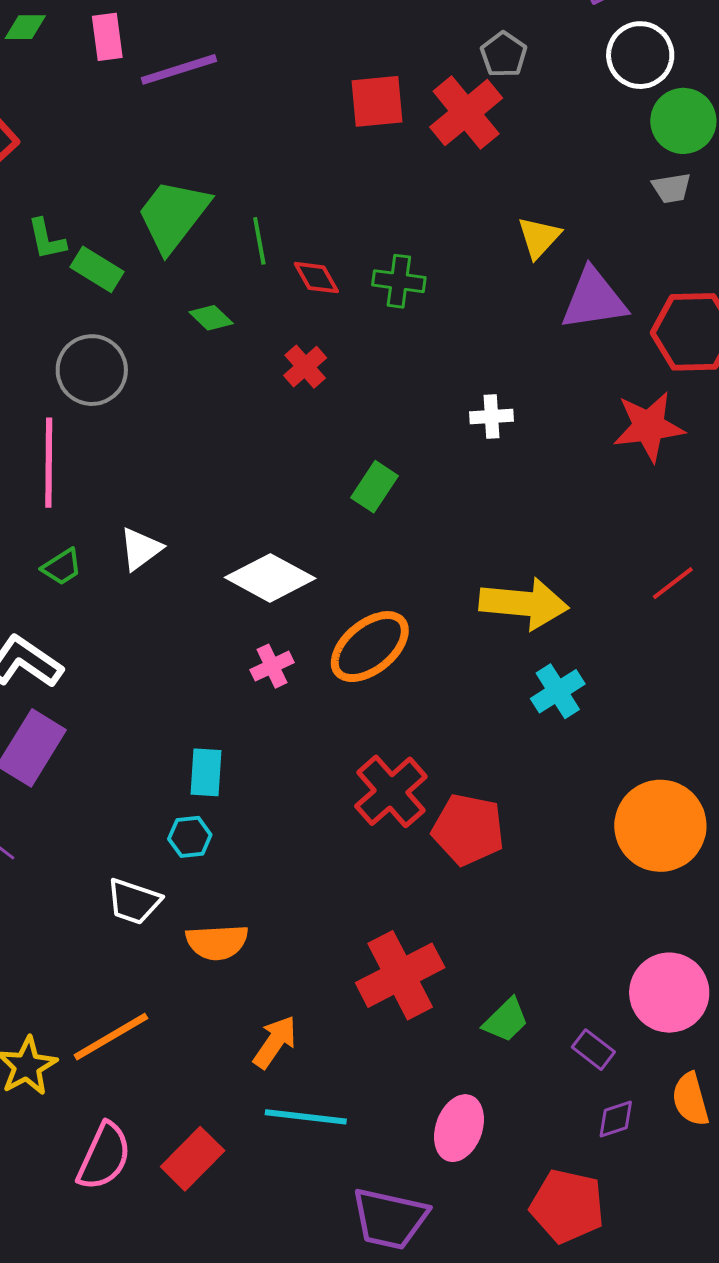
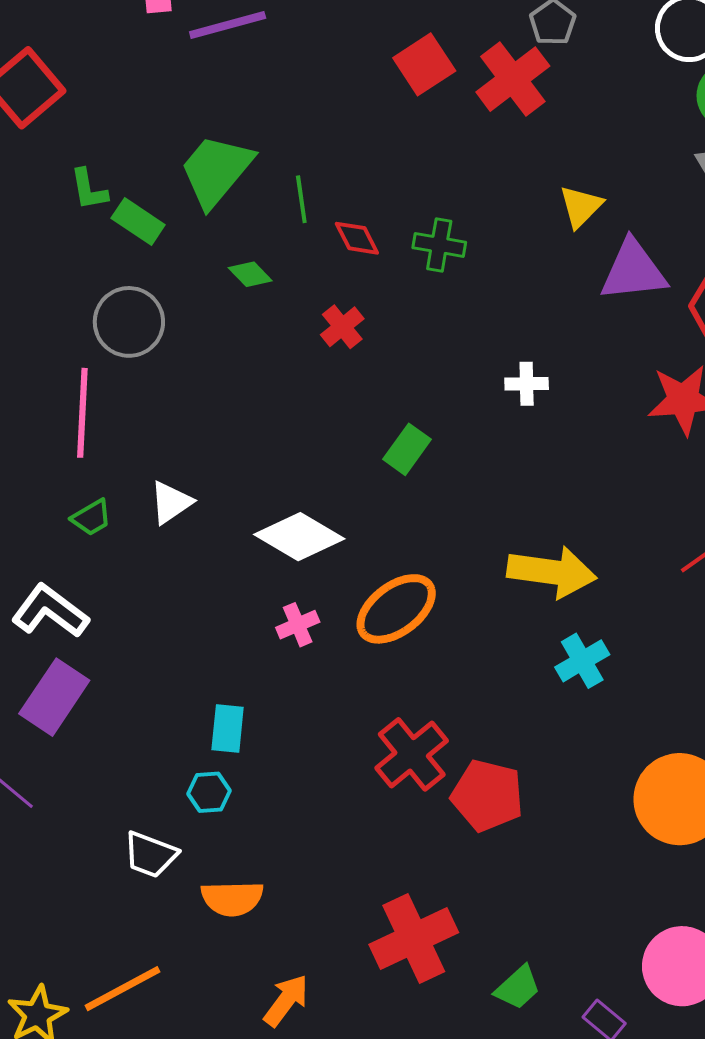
red square: (377, 101) -> (424, 64), turned -30

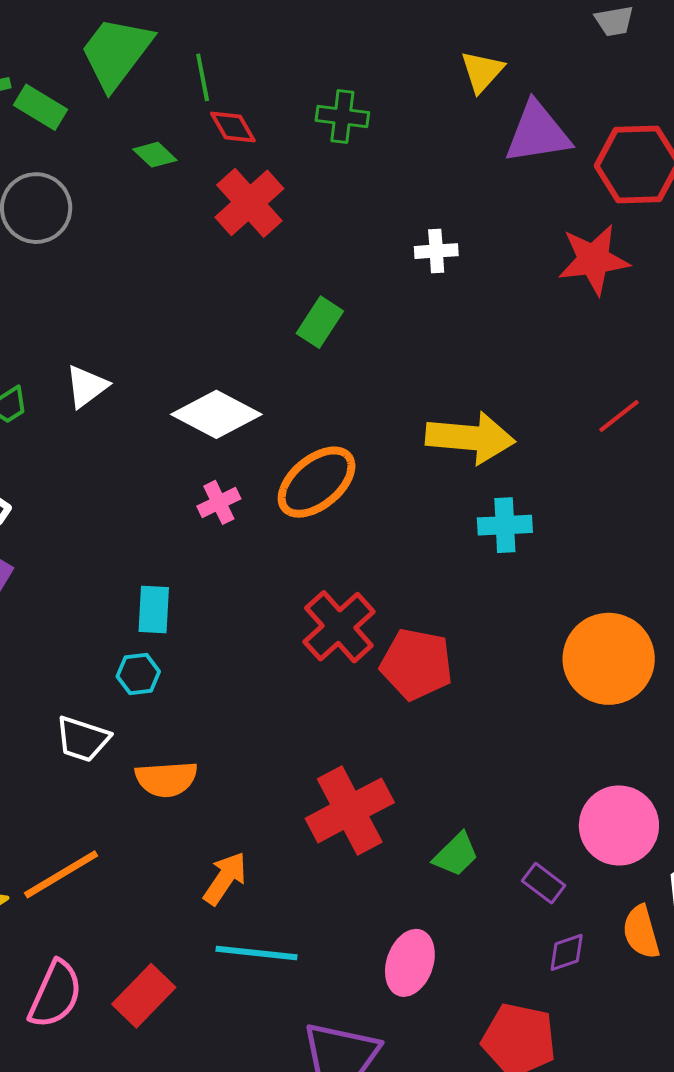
red diamond: (357, 238) -> (233, 127), moved
red cross: (342, 327) -> (249, 203), size x1.6
cyan cross: (582, 661) -> (505, 525), turned 30

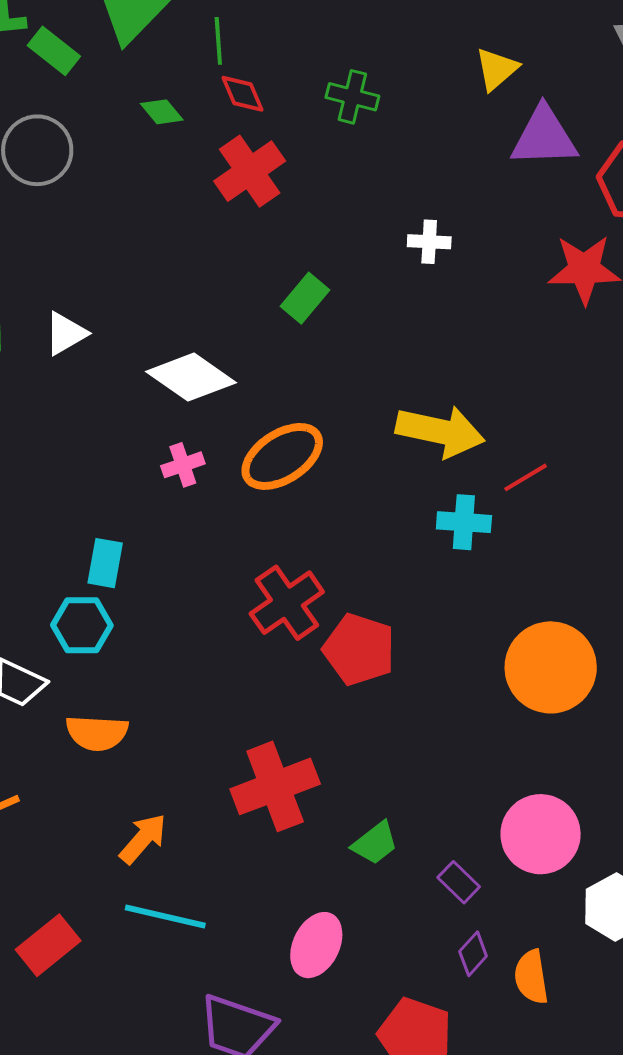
red line: (619, 416) -> (526, 477), moved
cyan hexagon: (138, 674) -> (82, 625), size x1.4
orange semicircle: (641, 932) -> (531, 977), moved
purple diamond: (567, 952) -> (473, 954), turned -36

